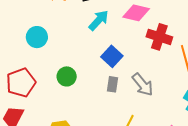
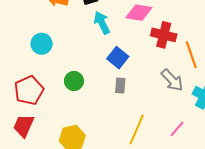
cyan arrow: (99, 20) -> (102, 23), turned -65
gray arrow: (143, 85) -> (172, 80), moved

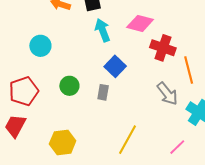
gray rectangle: (120, 86) -> (103, 92), moved
pink line: (177, 129) -> (177, 147), moved

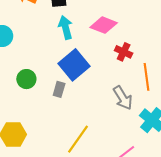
red cross: (163, 48) -> (124, 52), size x0.7
blue square: (115, 66) -> (74, 65), size x1.4

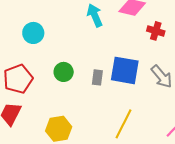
blue square: (74, 65) -> (125, 70), moved, turned -32

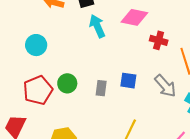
blue square: (125, 70) -> (128, 81), size x0.6
red pentagon: (18, 79) -> (38, 90), moved

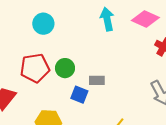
blue square: (128, 81) -> (79, 95), moved
gray rectangle: (101, 88) -> (97, 80), turned 70

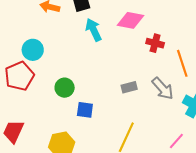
red pentagon: (35, 68) -> (19, 76), moved
gray rectangle: (97, 80) -> (129, 87), moved

